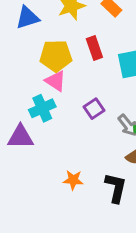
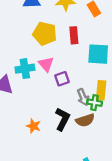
pink triangle: (56, 81) -> (46, 64), moved
black L-shape: (116, 188) -> (62, 119), moved

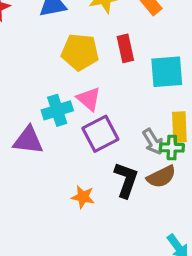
purple square: (62, 79) -> (100, 134), moved, size x1.5

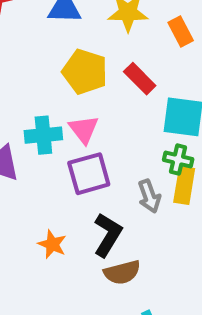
red rectangle: (125, 48) -> (140, 79), turned -44
green cross: (172, 148) -> (178, 159), moved
brown semicircle: (161, 177) -> (122, 272), moved

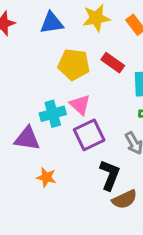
orange star: (52, 244) -> (46, 177), moved

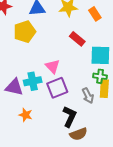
yellow pentagon: (74, 64) -> (25, 32), moved, turned -30
cyan cross: (53, 114) -> (33, 81), moved

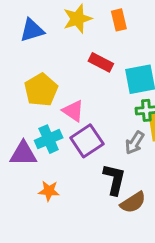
orange rectangle: (95, 14) -> (119, 20), turned 32
yellow pentagon: (25, 32) -> (41, 90), moved
gray arrow: (88, 96) -> (135, 143), turned 70

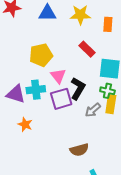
black L-shape: (114, 179) -> (78, 88), moved

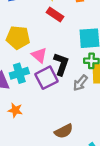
red rectangle: (87, 49) -> (55, 15), moved
yellow pentagon: (41, 55) -> (18, 38), turned 30
brown semicircle: (79, 150) -> (64, 131), moved

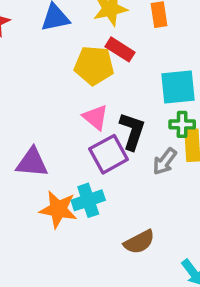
yellow pentagon: (18, 38) -> (94, 65), moved
cyan cross: (19, 73) -> (88, 200), moved
orange star: (15, 110) -> (58, 209), size x1.5

